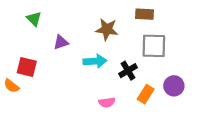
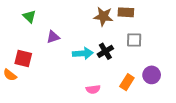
brown star: (107, 29) -> (103, 16), moved
gray square: (154, 46) -> (134, 40), size x0.7
black cross: (128, 71) -> (105, 51), moved

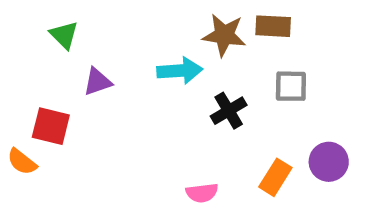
purple triangle: (53, 37) -> (97, 82), moved
cyan arrow: (83, 53) -> (180, 71), moved

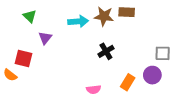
cyan arrow: (180, 71) -> (78, 21), moved
purple triangle: (97, 82) -> (45, 38), turned -32
gray square: (291, 86) -> (163, 53), moved

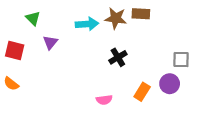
red square: (23, 59) -> (15, 50), moved

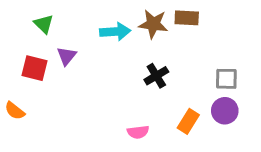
red square: (15, 50) -> (35, 68), moved
gray square: (181, 60) -> (226, 79), moved

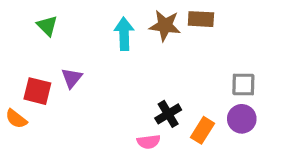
cyan arrow: (115, 32) -> (124, 34), turned -88
purple triangle: (66, 56) -> (72, 78), moved
red square: (35, 68) -> (37, 91), moved
black cross: (156, 76) -> (168, 114), moved

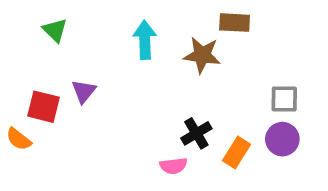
brown star: (165, 26) -> (202, 55), moved

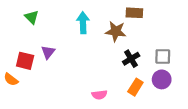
black cross: (196, 133) -> (131, 59), moved

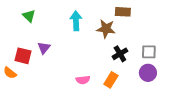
orange rectangle: (135, 87) -> (111, 80), moved
pink semicircle: (99, 95) -> (83, 80), moved

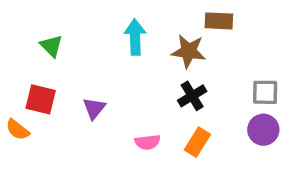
green triangle: (29, 16) -> (51, 46), moved
purple triangle: (44, 48) -> (94, 108), moved
black cross: (120, 54) -> (192, 96), moved

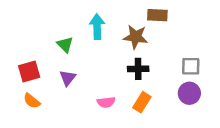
green triangle: (51, 46) -> (65, 45), moved
black cross: (192, 96) -> (138, 69), turned 30
red square: (41, 99) -> (29, 71), turned -30
orange semicircle: (17, 130) -> (32, 101), moved

